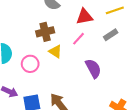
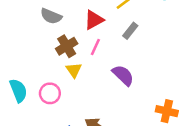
brown cross: (45, 32) -> (67, 46), moved
yellow triangle: (55, 51) -> (74, 70), turned 40

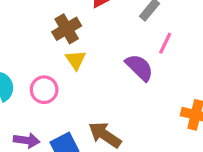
pink line: (95, 47) -> (165, 43), moved

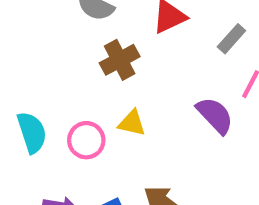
yellow triangle: (76, 60) -> (132, 123), moved, turned -45

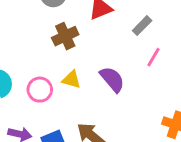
purple semicircle: (215, 115) -> (112, 79), moved

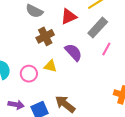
gray rectangle: (142, 26) -> (98, 27), size x1.5
purple semicircle: (112, 79) -> (73, 52), moved

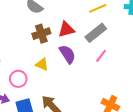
red triangle: (69, 17) -> (66, 29), moved
pink circle: (29, 74) -> (18, 79), moved

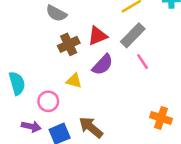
purple semicircle: (67, 54) -> (103, 65), turned 84
pink line: (101, 56) -> (143, 62), turned -64

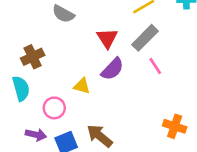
red triangle: (97, 36) -> (107, 38), turned -40
brown cross: (69, 44) -> (33, 57), moved

